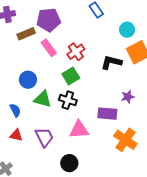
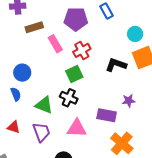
purple pentagon: (49, 20) -> (76, 19), moved
blue circle: (28, 80) -> (22, 73), moved
green triangle: (43, 99) -> (44, 105), moved
blue semicircle: (15, 110) -> (16, 94), moved

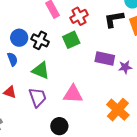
black L-shape: (116, 65) -> (114, 19), moved, turned -30
black cross: (69, 98) -> (40, 40), moved
purple rectangle: (107, 115) -> (105, 58), moved

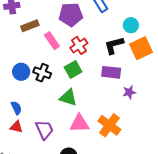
purple rectangle: (105, 58) -> (111, 72), moved
blue semicircle: (12, 59) -> (16, 108), moved
green triangle: (41, 71) -> (68, 98), moved
orange cross: (118, 110) -> (109, 125), moved

